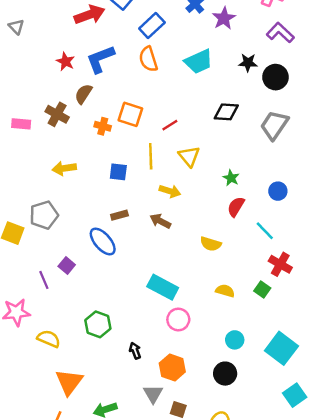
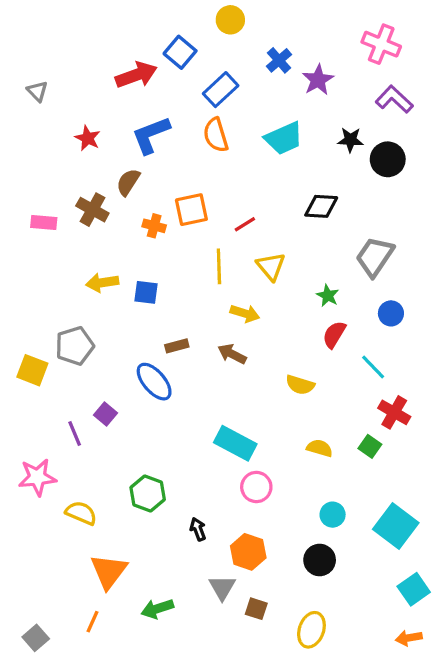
red star: (65, 61) -> (88, 138), moved
orange square: (130, 114) -> (191, 210), turned -30
gray trapezoid: (274, 125) -> (375, 257), moved
blue square: (118, 172) -> (146, 292), moved

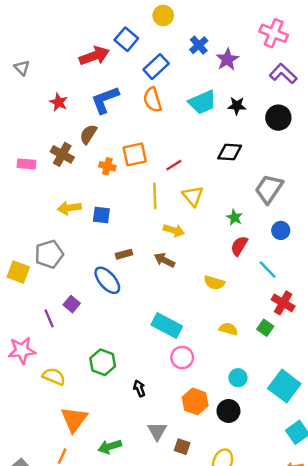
black star: (350, 140) -> (237, 106), moved
orange hexagon: (248, 552) -> (195, 401), moved

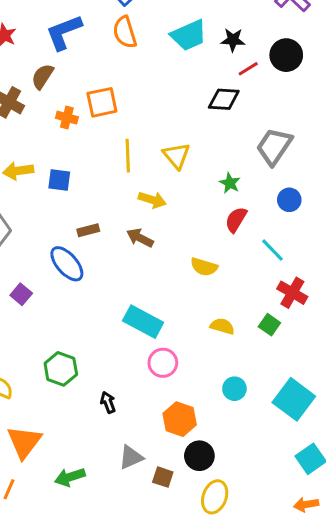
red line: (174, 165) -> (248, 69), moved
black circle: (228, 411) -> (199, 456), moved
gray triangle: (157, 431) -> (131, 457), turned 36

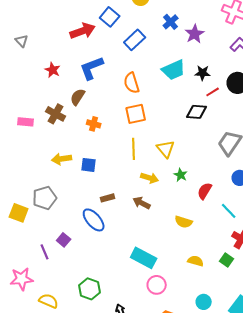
orange semicircle: (125, 32) -> (132, 83), moved
orange square: (102, 102) -> (136, 114), moved
green star: (230, 183) -> (181, 175), moved

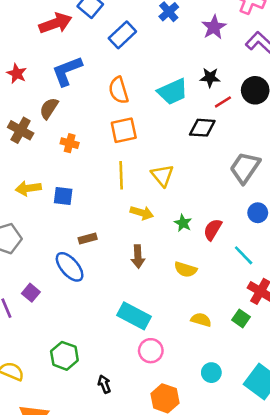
purple star: (195, 34) -> (214, 27), moved
cyan trapezoid: (174, 70) -> (173, 92), moved
green star: (181, 175) -> (183, 223), moved
brown arrow: (142, 203) -> (138, 257), moved, turned -120

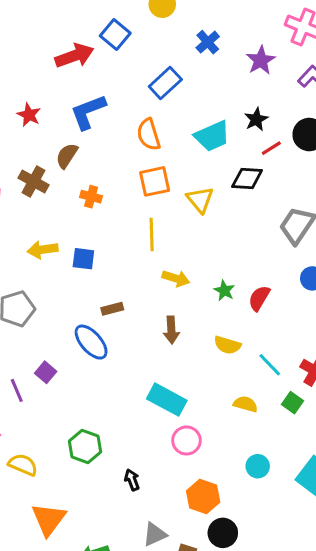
blue rectangle: (122, 35) -> (165, 83), moved
black star: (210, 77) -> (256, 119), turned -30
yellow triangle: (162, 175) -> (200, 200), moved
cyan line: (244, 255) -> (270, 365), moved

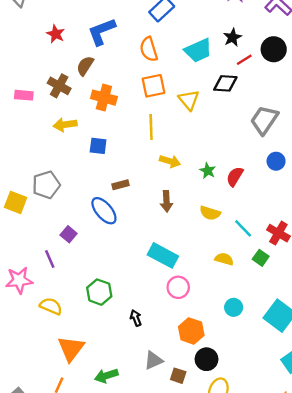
orange cross: (91, 197) -> (104, 98), size x1.5
yellow arrow: (43, 250) -> (65, 125), moved
purple line: (17, 390) -> (50, 259), moved

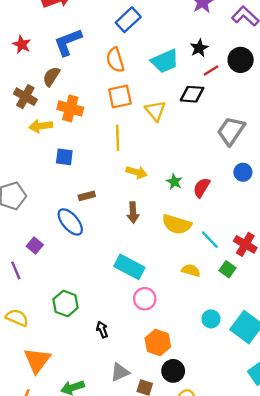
yellow arrow: (65, 125) -> (41, 126), moved
yellow semicircle: (210, 213) -> (177, 224), size x1.4
cyan circle: (234, 307) -> (211, 319), moved

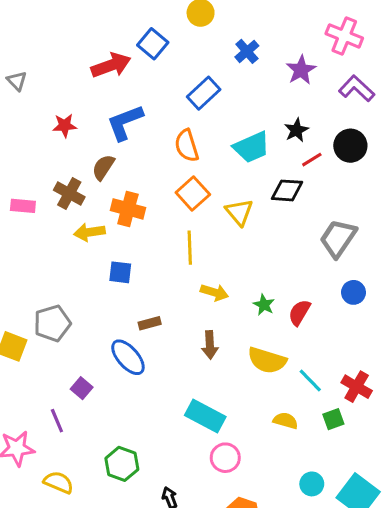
red star: (22, 45) -> (65, 126), turned -30
orange square: (120, 97) -> (193, 194), turned -30
green square: (228, 269) -> (333, 419), turned 35

